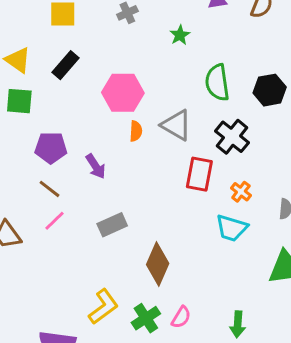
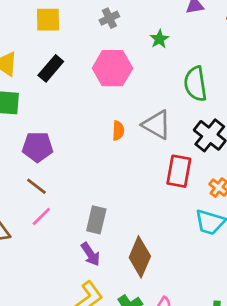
pink hexagon: (123, 93) -> (112, 68), moved
purple arrow: (96, 166) -> (91, 254), moved
gray rectangle: (112, 225) -> (96, 220), turned -52

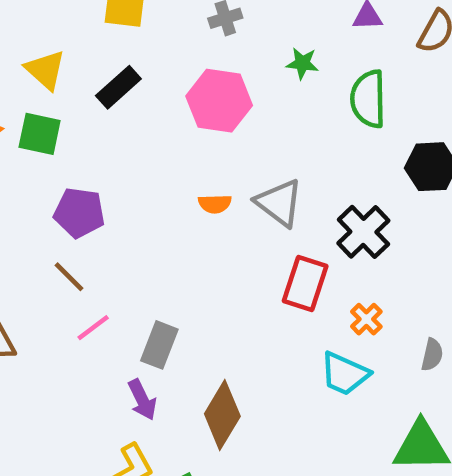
green star: (159, 39) -> (302, 63), turned 30
green semicircle: (195, 84) -> (368, 99), moved
orange semicircle: (118, 131) -> (215, 204), turned 78
pink line: (41, 216) -> (93, 328), moved

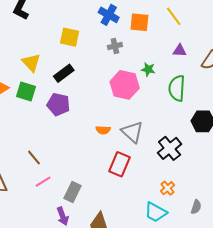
pink hexagon: (219, 101) -> (125, 85), moved
purple pentagon: (79, 213) -> (58, 104), moved
red rectangle: (305, 284) -> (120, 164), moved

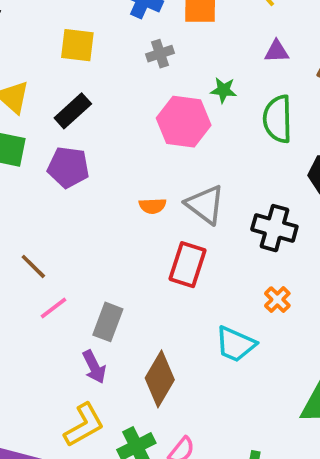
black cross: (170, 148) -> (274, 228), turned -30
cyan trapezoid: (156, 212) -> (235, 344), moved

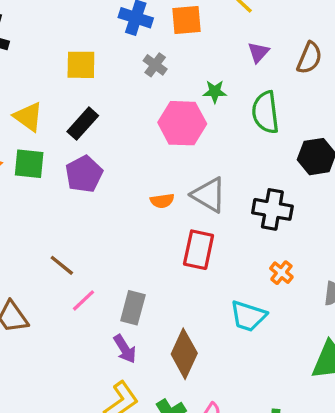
purple triangle: (277, 51) -> (258, 52), turned -40
gray cross: (160, 54) -> (155, 65), turned -30
purple pentagon: (68, 167) -> (84, 174), turned -30

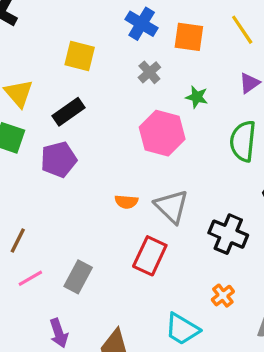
green star: (215, 92) -> (197, 97), moved
brown line: (62, 265) -> (18, 241), turned 65
gray rectangle: (133, 308) -> (78, 277), moved

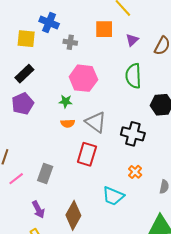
blue cross: (142, 24) -> (49, 22), moved
orange square: (189, 37) -> (104, 29), moved
gray cross: (149, 72) -> (70, 42), turned -32
green star: (197, 97) -> (66, 101), moved

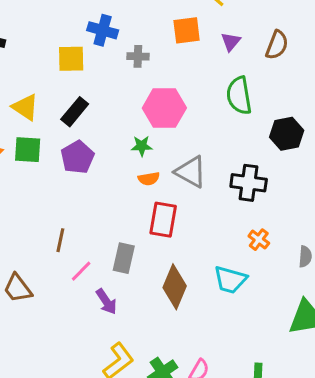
red rectangle: (87, 154) -> (163, 220), moved
purple arrow: (38, 210) -> (106, 302), moved
brown diamond: (73, 215) -> (175, 287), moved

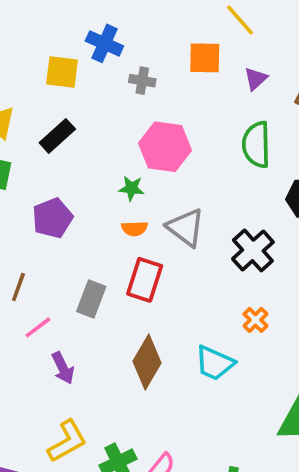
purple pentagon: (77, 157) -> (52, 218), moved
black cross: (249, 183) -> (253, 250), turned 32
gray rectangle: (124, 258) -> (91, 299), moved

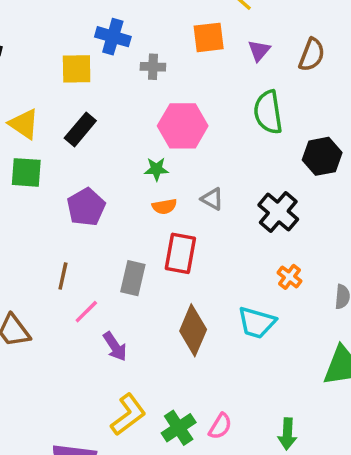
gray triangle: (186, 227) -> (212, 199), size x0.6

